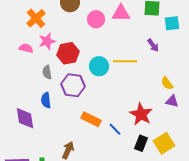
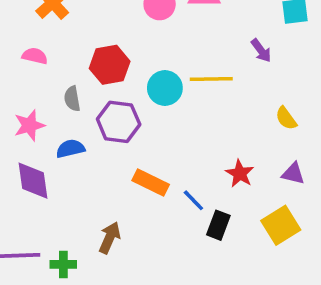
pink star: (47, 41) -> (29, 125), moved
blue semicircle: (46, 100) -> (70, 149), turned 84
purple triangle: (172, 101) -> (293, 174), moved
red star: (141, 114) -> (240, 174), size x0.7
black rectangle: (141, 143) -> (218, 225), moved

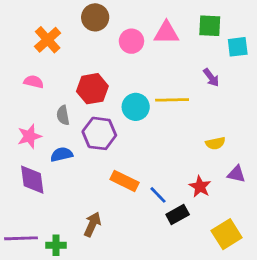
yellow semicircle: (286, 118) -> (215, 143), moved, turned -66
red star: (240, 174) -> (200, 187), moved
black rectangle: (218, 225) -> (178, 215), turned 40
yellow square: (281, 225) -> (227, 234), moved

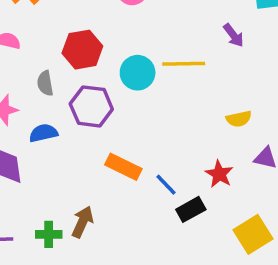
green cross: (56, 245) -> (49, 234), moved

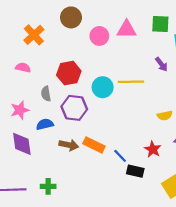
black rectangle: (191, 209) -> (135, 171), turned 42
brown arrow: (82, 222) -> (69, 145), moved, turned 78

